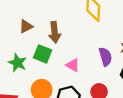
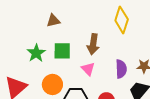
brown arrow: (55, 32) -> (93, 44), moved
green square: (43, 54) -> (62, 51), turned -36

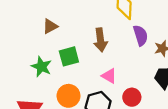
pink triangle: (88, 69) -> (109, 76), moved
purple semicircle: (121, 69) -> (141, 35), moved

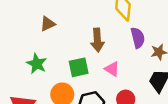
green square: (69, 56) -> (79, 67), moved
pink triangle: (109, 76) -> (112, 69), moved

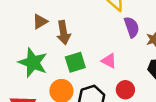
brown arrow: (97, 40) -> (64, 33), moved
green star: (37, 64) -> (33, 63), size x1.4

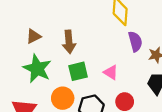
brown triangle: (40, 22) -> (34, 36), moved

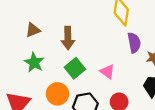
green star: (37, 69) -> (34, 63), size x0.7
green square: (78, 71) -> (75, 68), turned -30

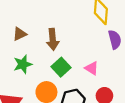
green star: (34, 63) -> (23, 64), turned 30

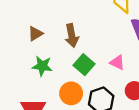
green star: (23, 64) -> (42, 66), turned 30

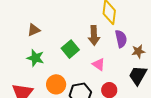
brown arrow: (72, 36) -> (94, 35), moved
green square: (84, 65) -> (70, 49), moved

